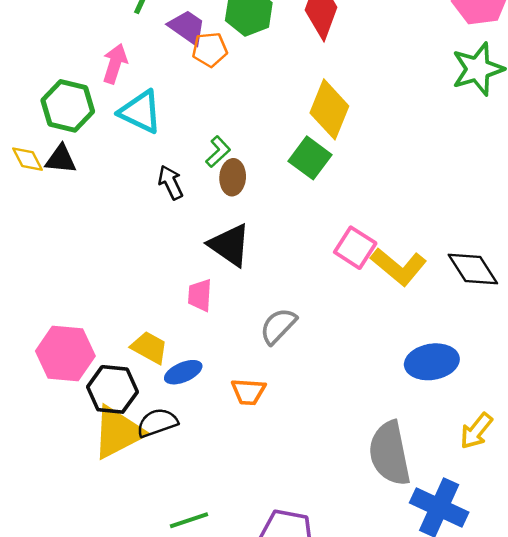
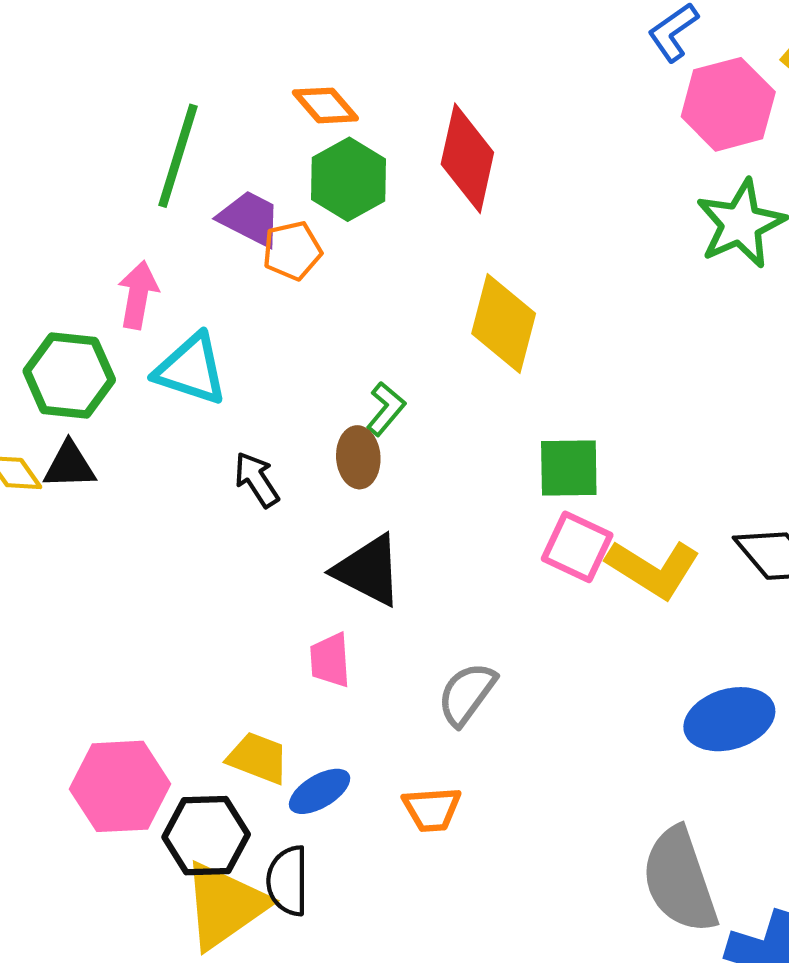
green L-shape: (218, 152) -> (386, 409), moved
green square: (310, 158) -> (569, 468), moved, turned -30
black semicircle: (157, 423) -> (288, 881), turned -63

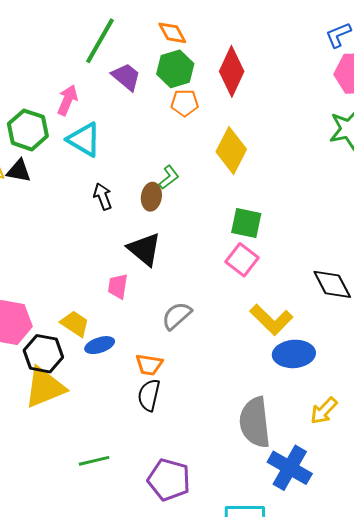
orange pentagon: (292, 251) -> (185, 103), moved
yellow L-shape: (653, 569) -> (271, 320), moved
black semicircle: (288, 881) -> (149, 395), moved

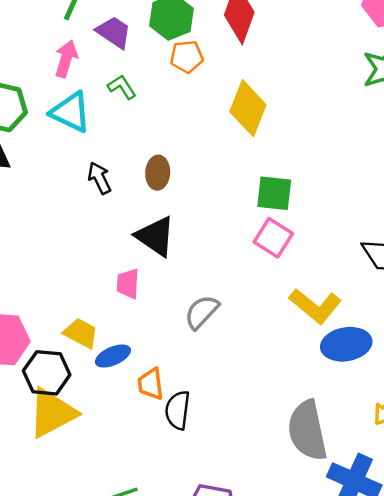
pink arrow: (67, 100) -> (66, 59), moved
green L-shape: (169, 177) -> (122, 87), moved, turned -80
orange trapezoid: (149, 365) -> (151, 384), moved, turned 80

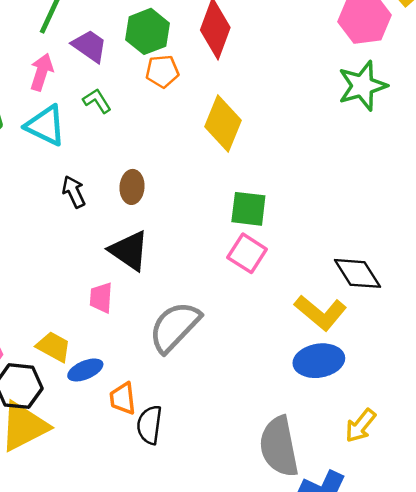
yellow L-shape: (315, 306) -> (320, 313), moved
gray semicircle: (202, 312) -> (175, 327), size x1.5

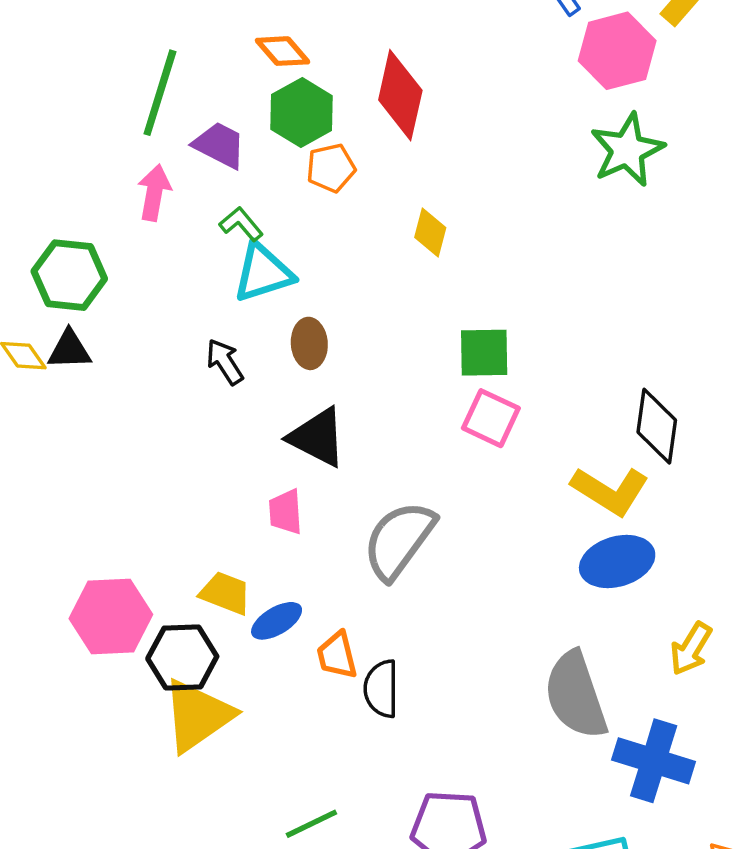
yellow diamond: (223, 123) -> (430, 233), size x0.6
cyan triangle: (46, 125) -> (263, 273), moved, turned -36
black diamond: (358, 273) -> (657, 426), turned 48

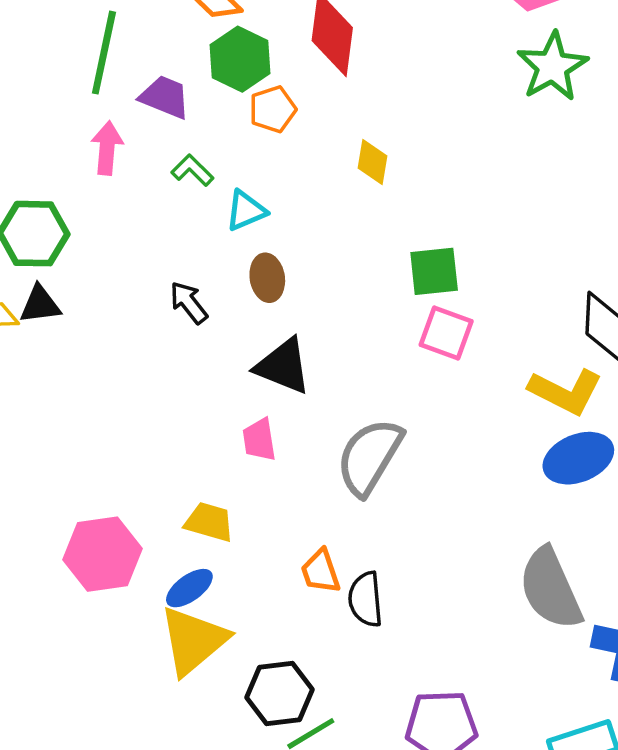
cyan triangle: (263, 273) -> (246, 211), moved, size x0.7
blue ellipse: (277, 621) -> (189, 588), moved
black hexagon: (182, 657) -> (280, 693), moved

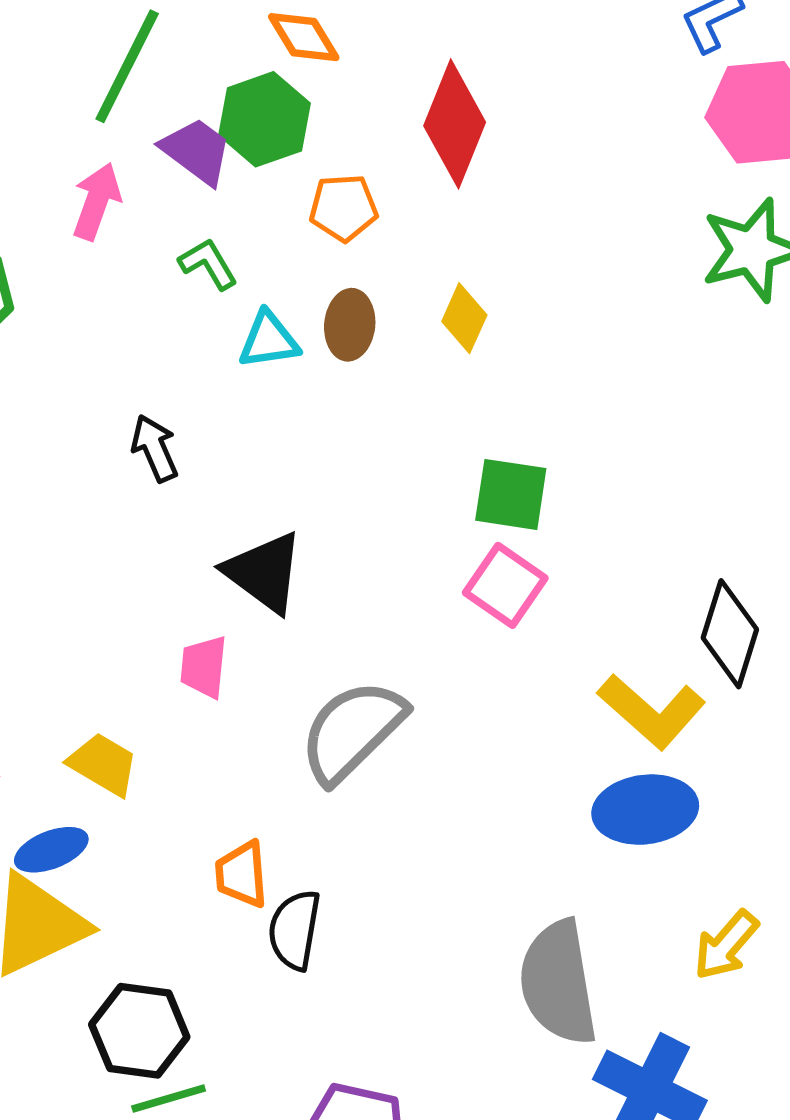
green hexagon: (240, 59) -> (265, 119), moved
brown ellipse: (267, 278) -> (350, 325), moved

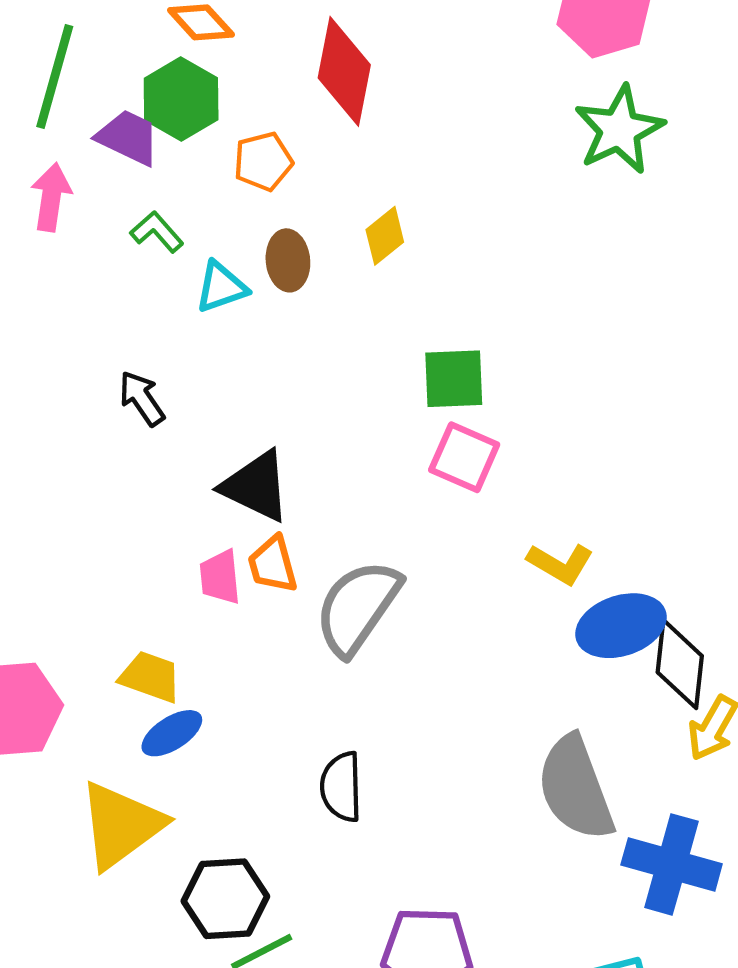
yellow diamond: (464, 318) -> (385, 236), turned 38
black diamond: (730, 634) -> (680, 664), moved
yellow L-shape: (652, 711) -> (560, 564), moved, size x0.7
blue ellipse: (51, 850) -> (172, 733), moved
orange trapezoid: (242, 874) -> (273, 564), moved

